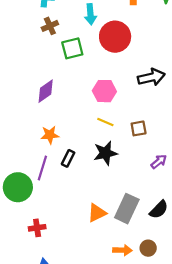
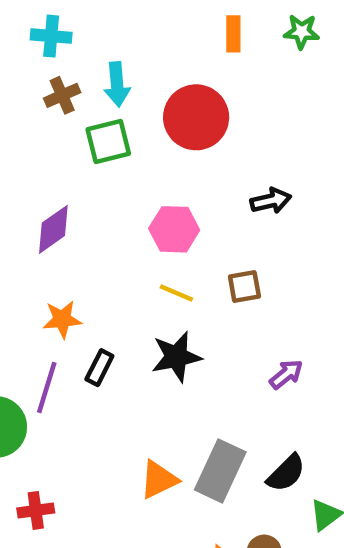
cyan arrow: (90, 14) -> (117, 84), moved
black arrow: (151, 77) -> (271, 201), size x0.7
brown square: (139, 128) -> (244, 286), moved

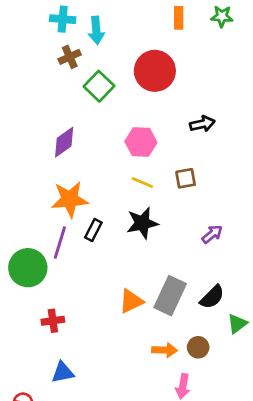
cyan arrow: (117, 84) -> (96, 30), moved
green square: (108, 141) -> (99, 86), turned -32
orange star: (62, 319) -> (70, 199), size x1.5

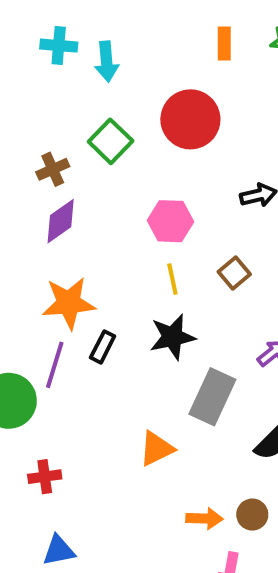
brown cross: (70, 57) -> (53, 169), moved
brown square: (186, 178) -> (234, 273), turned -30
yellow line: (142, 183) -> (172, 279), turned 55
gray rectangle: (170, 296) -> (212, 397), moved

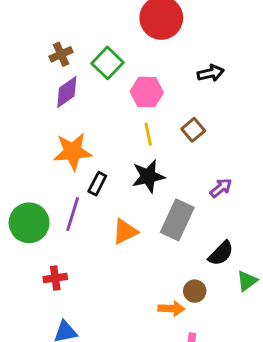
green square: (111, 141) -> (108, 63), moved
purple line: (55, 365) -> (73, 214), moved
orange triangle: (156, 449) -> (125, 232), moved
brown circle: (252, 515) -> (195, 291), moved

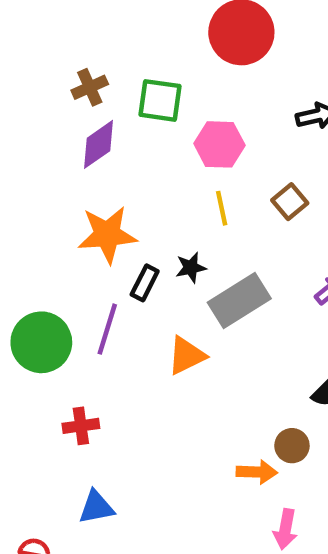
green square: (108, 63) -> (160, 100), turned -36
black star: (148, 176) -> (191, 268), moved, size x0.6
gray rectangle: (177, 220) -> (239, 301), moved, turned 33

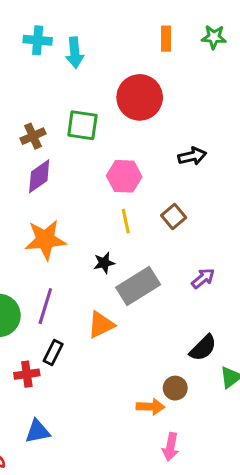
green square: (160, 100) -> (82, 125), moved
black rectangle: (145, 283) -> (53, 353), moved

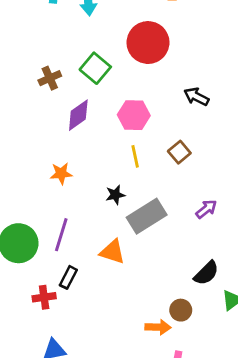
green square: (82, 125) -> (95, 68), turned 32
black arrow: (192, 156) -> (196, 97), turned -140
purple diamond: (39, 176) -> (78, 115), moved
orange star: (45, 240) -> (61, 173), size x0.6
orange triangle: (101, 325) -> (112, 252), turned 44

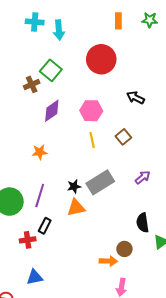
green square: (95, 68) -> (51, 70), moved
black star: (115, 195) -> (74, 186), moved
orange triangle: (112, 252) -> (76, 208), turned -30
black semicircle: (206, 273) -> (143, 223), turned 126

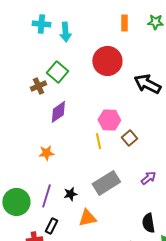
black arrow: (136, 98) -> (147, 84), moved, size x1.5
pink hexagon: (91, 111) -> (109, 120), moved
black star: (74, 186) -> (70, 194), moved
orange triangle: (76, 208) -> (87, 218), moved

